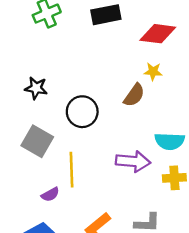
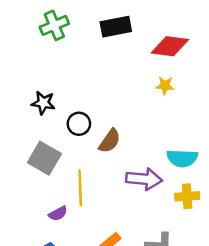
brown semicircle: (134, 95) -> (110, 141), moved
black circle: (82, 112) -> (79, 124), moved, size x0.7

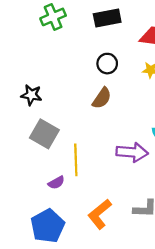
black star: (43, 103) -> (31, 95), moved
black circle: (79, 124) -> (107, 64), moved
brown semicircle: (110, 141) -> (102, 98), moved

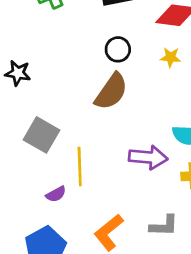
black star: (31, 95) -> (18, 73), moved
brown semicircle: (102, 98) -> (111, 92), size x1.4

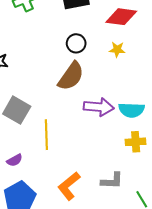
purple arrow: (148, 157) -> (99, 107), moved
purple semicircle: (56, 194) -> (15, 160), moved

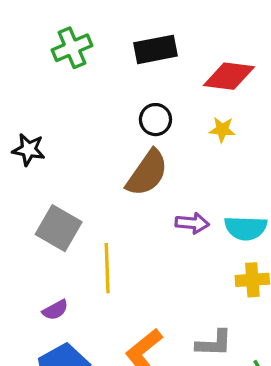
purple arrow: (99, 107) -> (192, 223), size x0.7

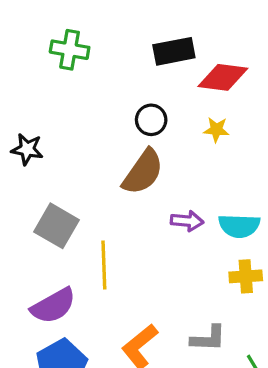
green cross: (72, 48) -> (70, 50), turned 33
black rectangle: (155, 49) -> (174, 51), moved
purple semicircle: (55, 310) -> (53, 306), size x1.8

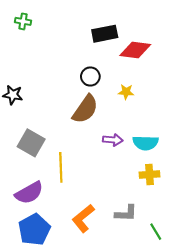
green cross: (70, 50) -> (23, 21), moved, size x0.7
yellow star: (216, 130) -> (126, 92), moved

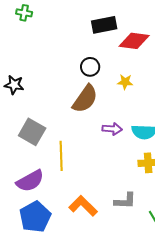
orange L-shape: (83, 218) -> (83, 206), turned 84

